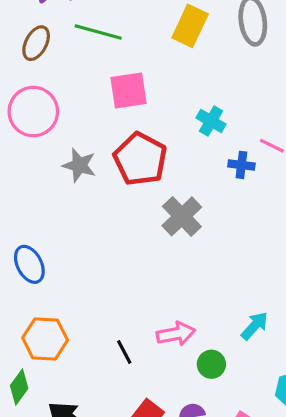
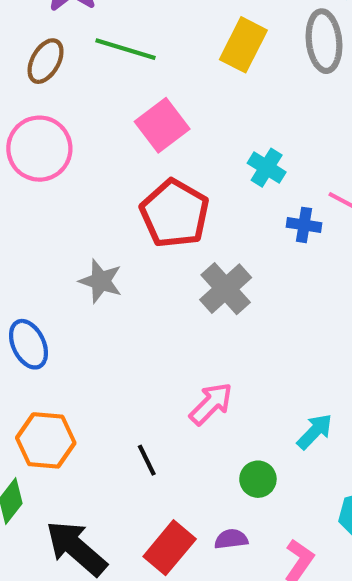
pink square: (128, 91) -> (162, 125), turned -30
gray star: (79, 165) -> (101, 281), moved
pink arrow: (176, 334) -> (211, 404), moved, turned -36

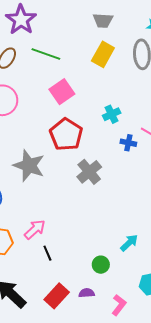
cyan cross: (267, 168) -> (112, 114), turned 30
gray star: (101, 281) -> (29, 166), size x1.5
pink arrow: (211, 404) -> (35, 229), moved

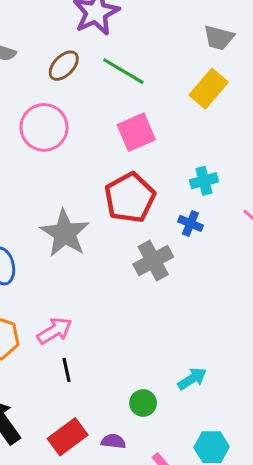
blue cross: (128, 143) -> (190, 223), moved

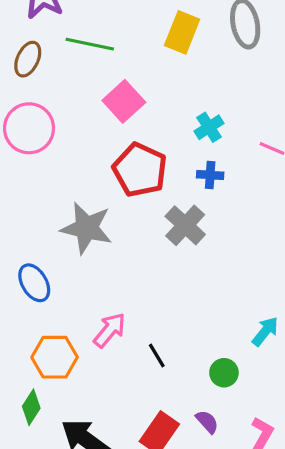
black line: (67, 370) -> (157, 356), moved
purple semicircle: (113, 441) -> (207, 422), turned 60

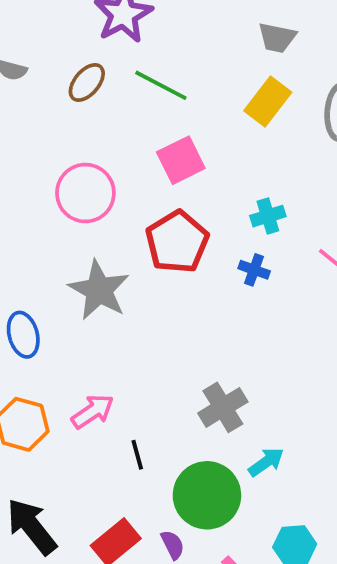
pink circle: (29, 128) -> (85, 193), moved
gray cross: (185, 225) -> (223, 407), moved
green circle: (224, 373) -> (207, 495), size x2.0

